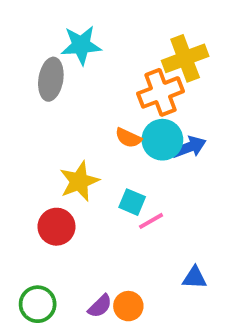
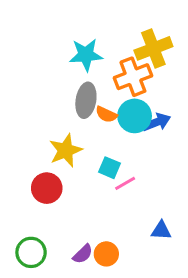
cyan star: (81, 45) -> (86, 55), moved
gray ellipse: (51, 79) -> (86, 100), moved

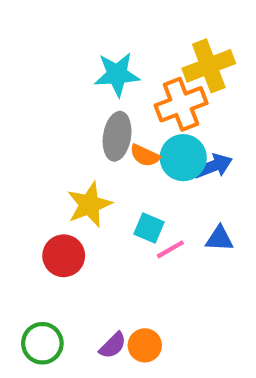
blue triangle: (161, 230) -> (219, 239), moved

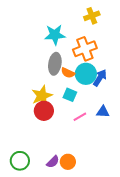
yellow cross: (209, 66) -> (92, 16), moved, size x0.7
blue arrow: (213, 166) -> (100, 78), turned -36
cyan square: (149, 228) -> (70, 95), moved
red circle: (64, 256) -> (44, 111), moved

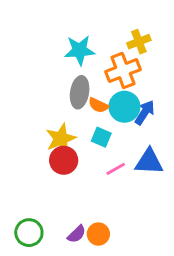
yellow cross: (92, 16) -> (139, 42), moved
blue triangle: (103, 112) -> (149, 162), size x1.5

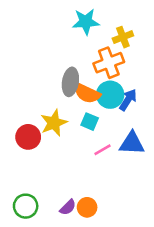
cyan star: (80, 50) -> (86, 22), moved
orange semicircle: (98, 105) -> (87, 93), size x1.5
red circle: (64, 160) -> (28, 137), moved

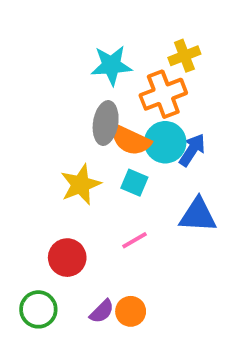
cyan star: (86, 22) -> (111, 65), moved
red circle: (28, 137) -> (67, 258), moved
pink line: (102, 150) -> (134, 240), moved

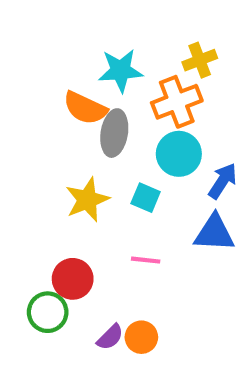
orange semicircle: (131, 140) -> (85, 108), moved
blue arrow: (192, 150) -> (223, 181), moved
pink line: (134, 240) -> (146, 260), turned 36
green circle: (38, 309) -> (48, 312), moved

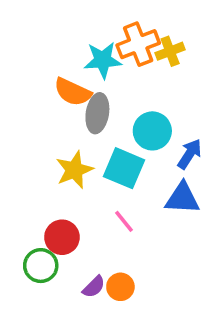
orange cross: (177, 102) -> (138, 44), moved
cyan square: (146, 198) -> (124, 168), size x1.6
pink line: (146, 260) -> (124, 221), turned 45

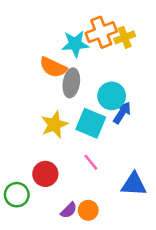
blue arrow: (190, 154) -> (122, 113), moved
blue triangle: (182, 198) -> (134, 184), moved
green circle: (41, 266) -> (17, 195), moved

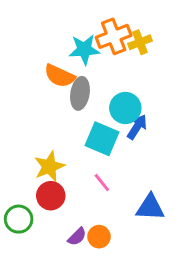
yellow star: (54, 124) -> (49, 166), moved

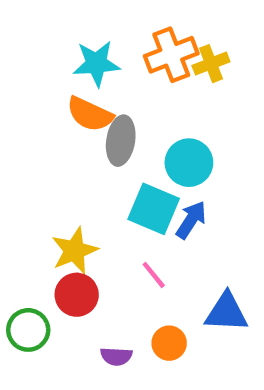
cyan star: (84, 50) -> (96, 64), moved
blue arrow: (137, 127) -> (191, 220), moved
purple semicircle: (77, 237) -> (116, 356), turned 48
orange circle: (99, 237) -> (169, 343), moved

